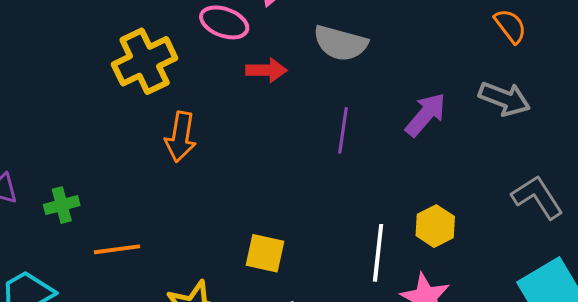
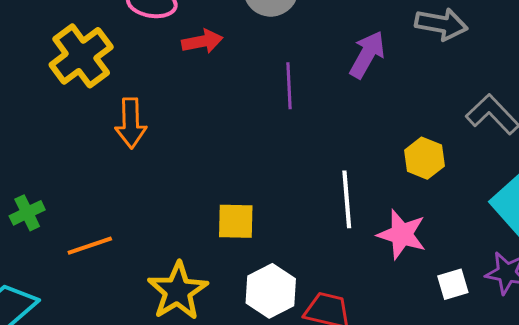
yellow hexagon: (435, 226) -> (424, 158), moved

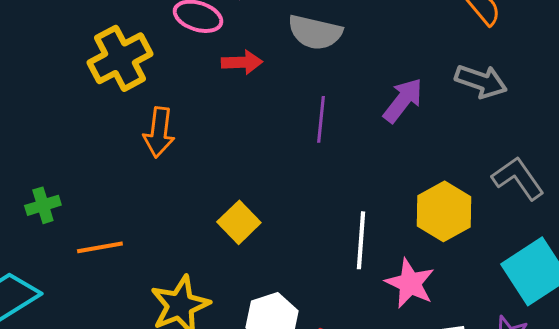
yellow hexagon: (424, 158) -> (444, 211), size x1.4
yellow square: (236, 221) -> (239, 222), moved, turned 36

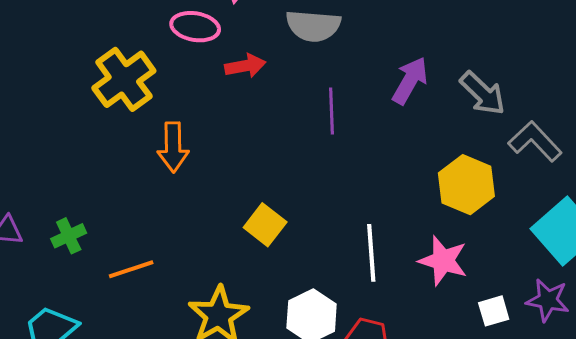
gray arrow: (481, 81) -> (483, 93), moved, turned 33
white line: (361, 240) -> (371, 253), moved

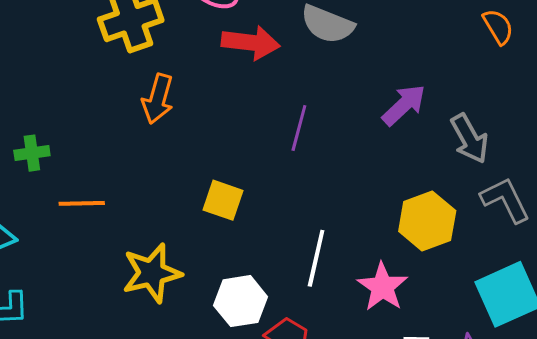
red arrow: (245, 66) -> (251, 43), size x1.4
purple line: (332, 111) -> (299, 128), moved
yellow square: (265, 225) -> (223, 200), turned -36

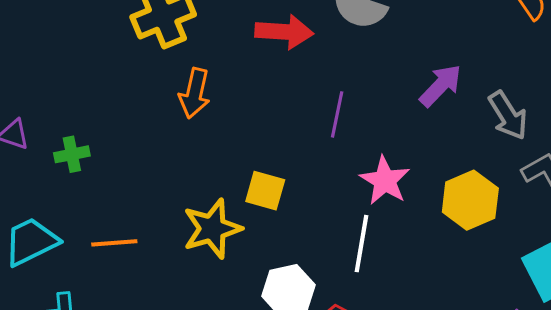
orange line: (82, 203) -> (114, 243), moved
yellow star: (152, 273) -> (212, 229), moved
pink star: (382, 287) -> (385, 181), moved

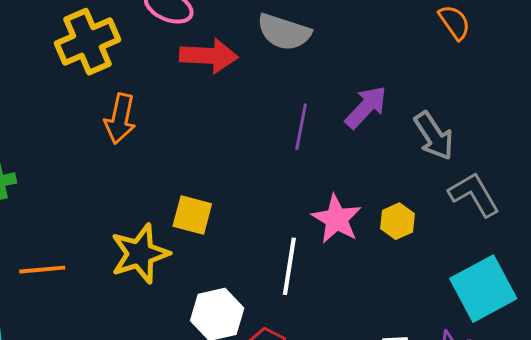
purple line: (337, 114) -> (301, 127), moved
pink star: (385, 181) -> (337, 219), moved
yellow hexagon: (470, 200) -> (398, 221), size x0.6

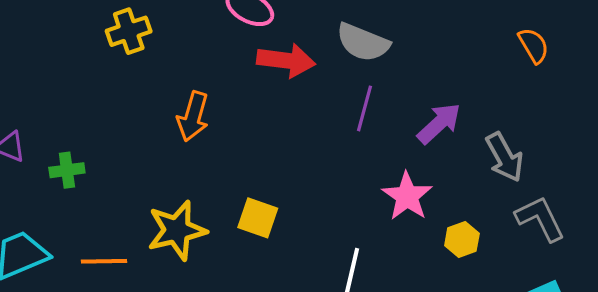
yellow cross: (87, 42) -> (129, 31), moved, size x0.7
purple line: (301, 127) -> (364, 108), moved
pink star: (337, 219) -> (407, 196), moved
yellow star: (140, 254) -> (177, 230), moved

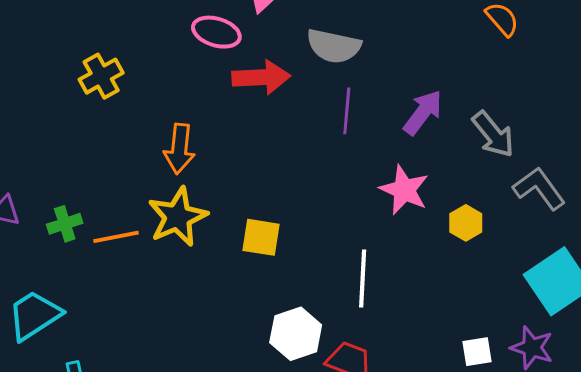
yellow star: (177, 230) -> (178, 217), moved
orange line: (104, 261) -> (116, 237), moved

